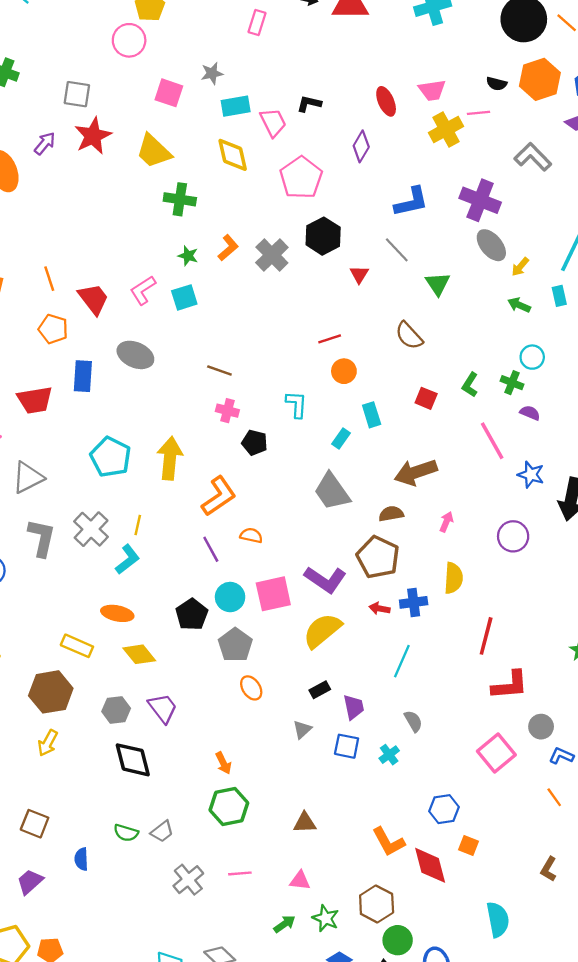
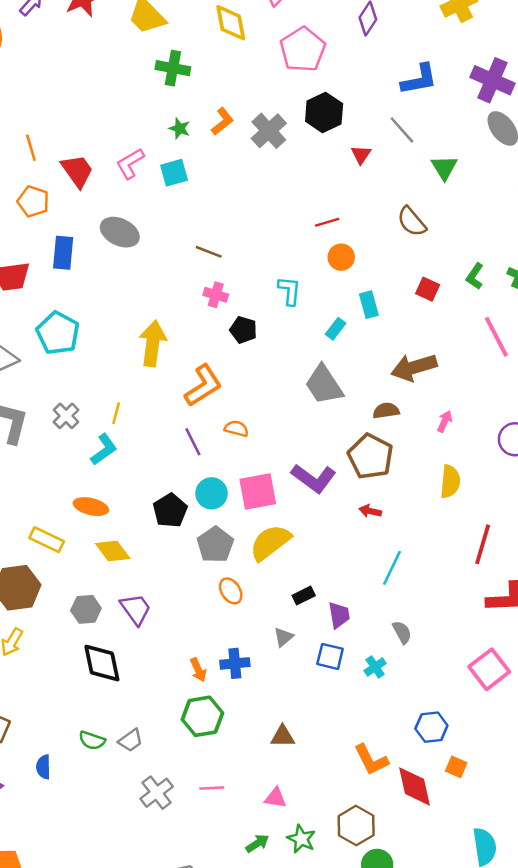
cyan pentagon: (111, 457) -> (58, 333), moved
gray cross: (91, 529) -> (66, 416), size x0.7
blue cross: (414, 602) -> (235, 663), moved
yellow semicircle: (322, 631) -> (270, 543), moved

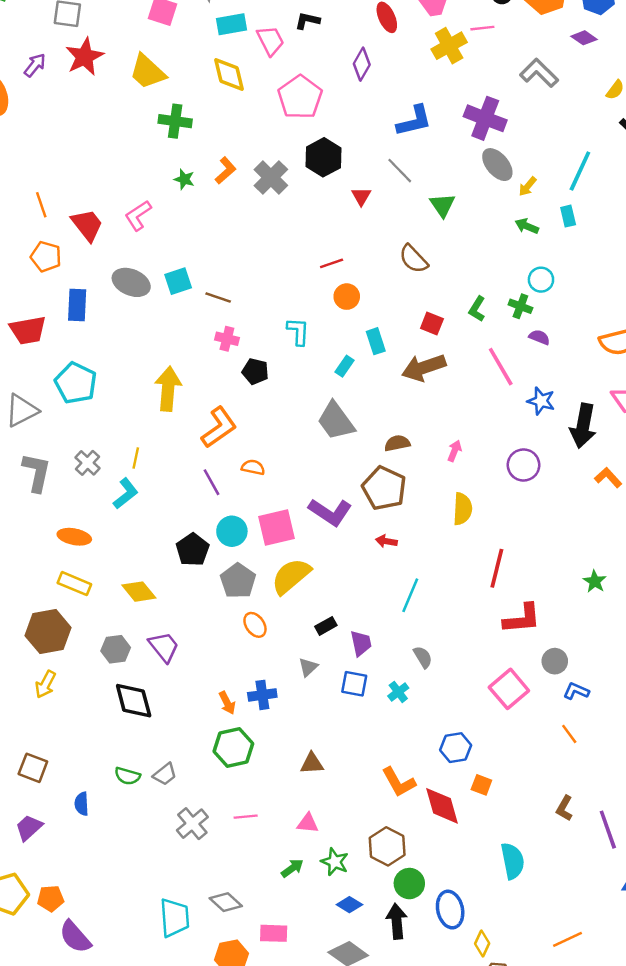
cyan square: (174, 173) -> (178, 281), moved
brown arrow: (414, 367) -> (424, 368), moved
orange ellipse: (91, 507) -> (74, 537), moved

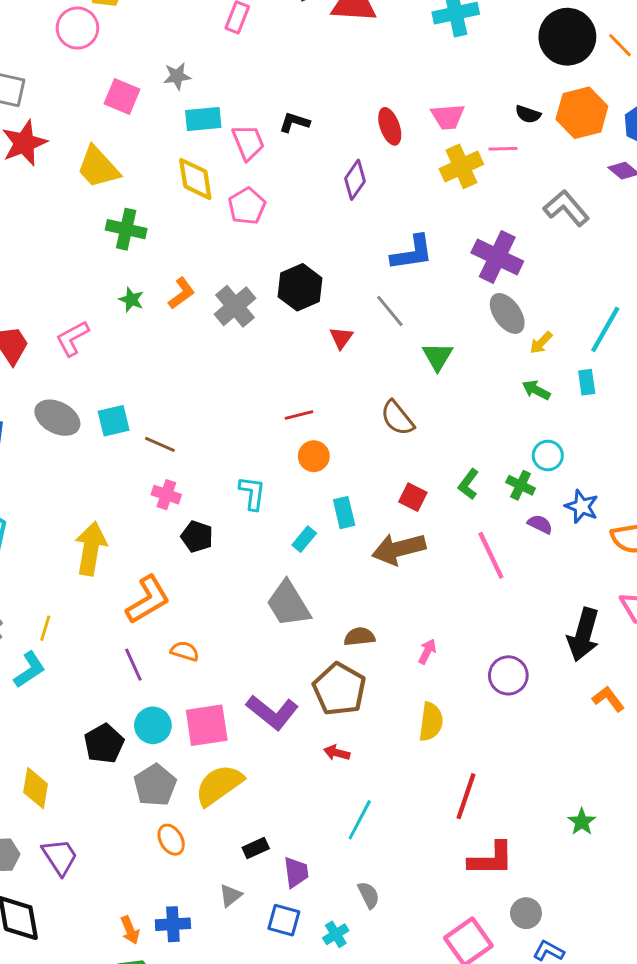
pink pentagon: (300, 97) -> (247, 206), moved, size x0.7
blue star: (541, 401) -> (582, 506), moved
yellow diamond: (139, 592) -> (36, 788), turned 44

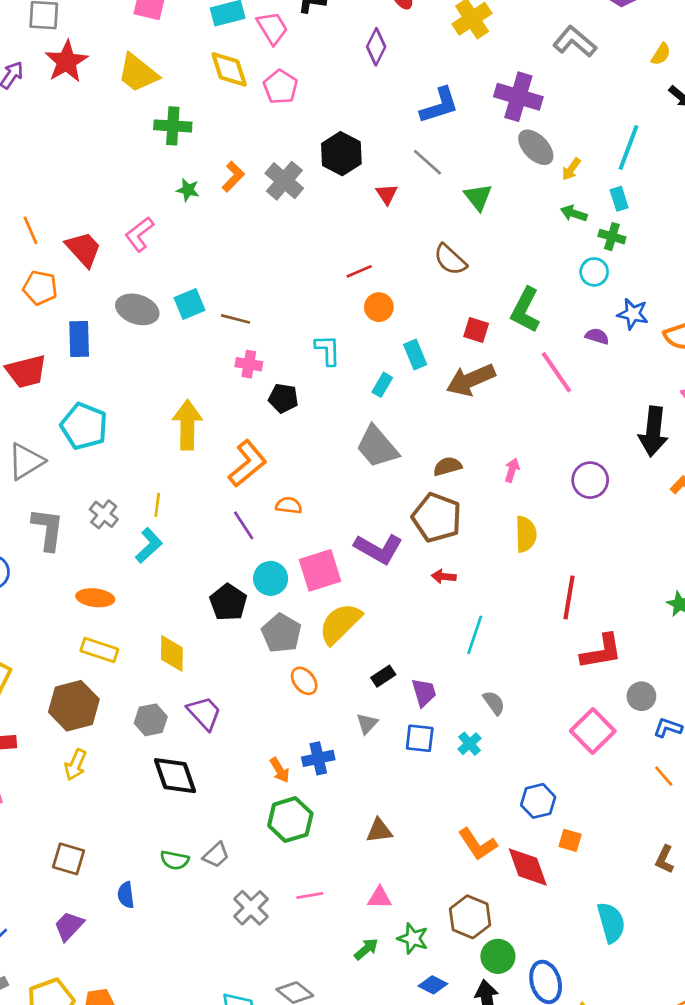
green L-shape: (468, 484) -> (525, 310), size x1.6
green cross: (521, 485) -> (612, 237), moved

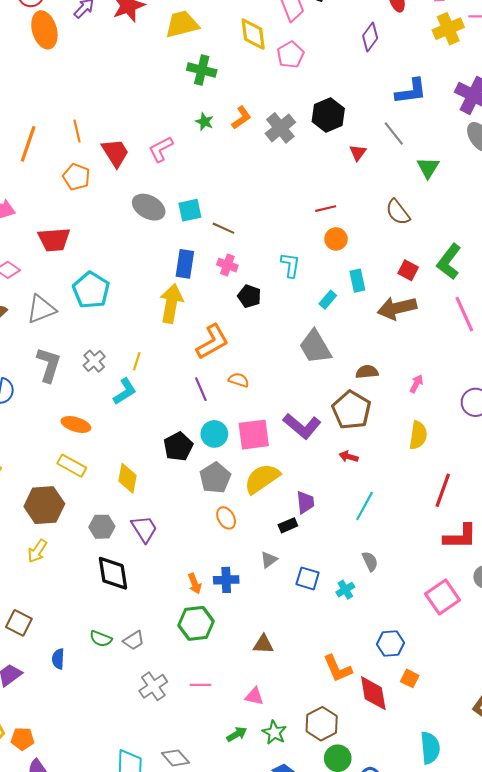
yellow trapezoid: (138, 73) -> (182, 24), turned 117
blue rectangle: (79, 339) -> (185, 264), moved
purple trapezoid: (424, 693) -> (305, 502), moved

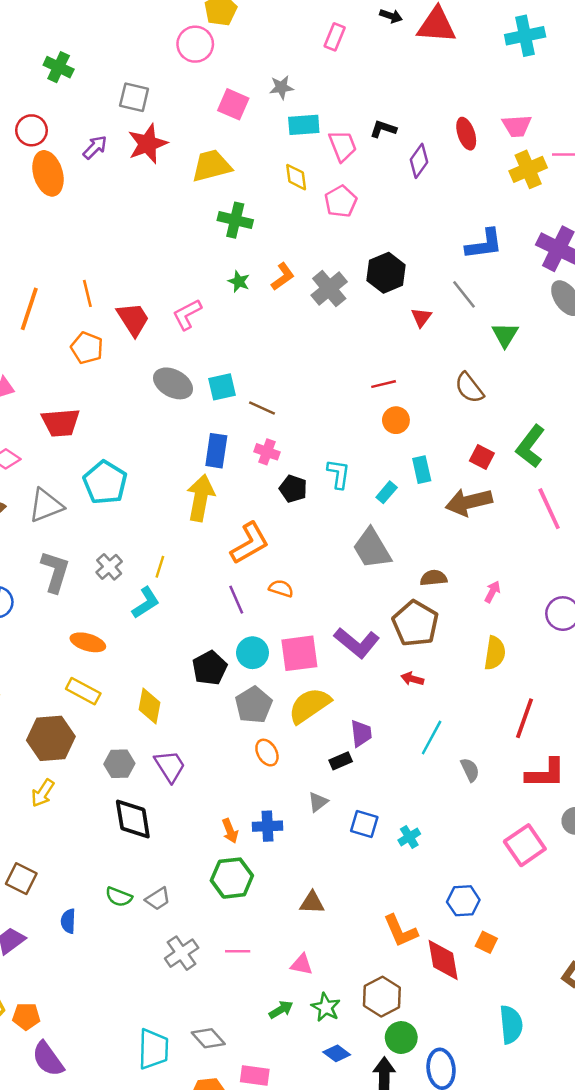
yellow diamond: (253, 34) -> (296, 177), size x0.7
purple diamond: (370, 37) -> (419, 161), moved
cyan L-shape: (290, 265) -> (339, 474), moved
gray semicircle: (370, 561) -> (470, 770), moved

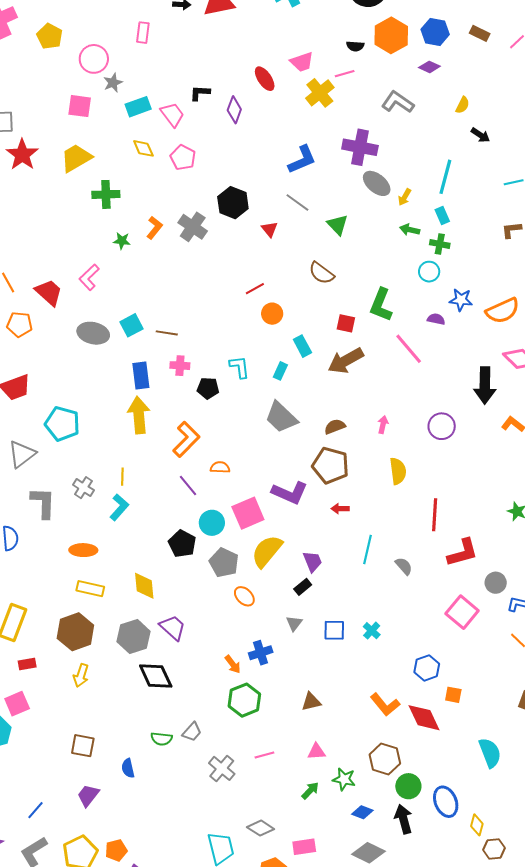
pink circle: (195, 44) -> (94, 59), moved
gray hexagon: (119, 764) -> (134, 636), size x1.4

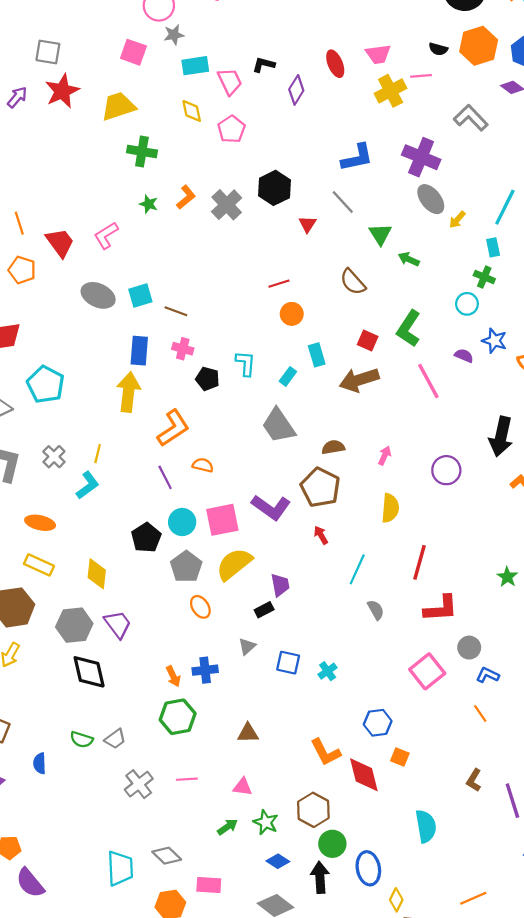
green arrow: (410, 230) -> (409, 259), moved
red arrow: (340, 509) -> (321, 535), turned 48
cyan line: (367, 549) -> (357, 569), moved

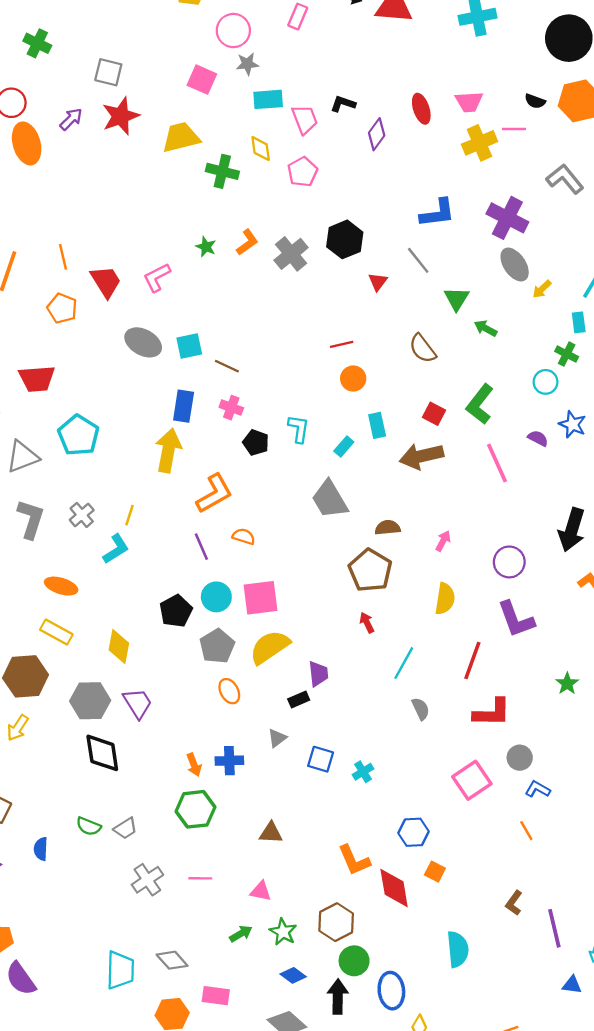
green cross: (142, 151) -> (222, 171), moved
purple L-shape: (271, 507) -> (516, 619), moved, turned 30

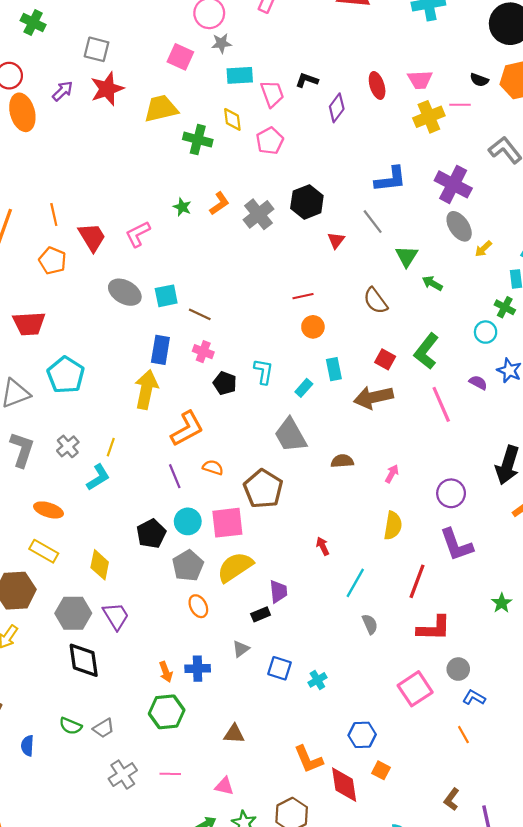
brown pentagon: (370, 570) -> (263, 489), moved

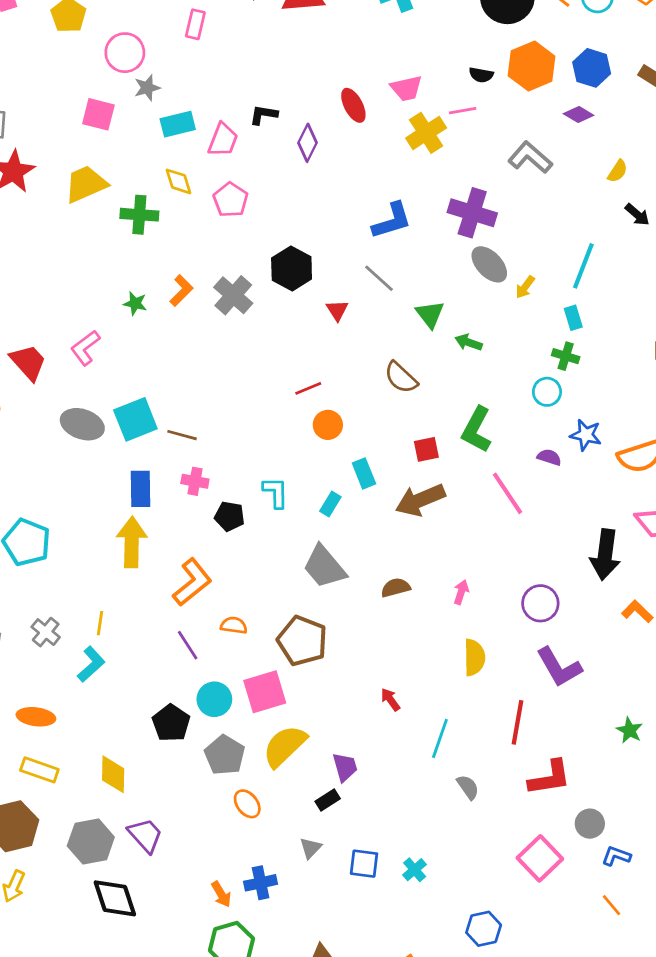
pink trapezoid: (272, 94) -> (223, 140), turned 52
cyan square: (166, 296) -> (135, 419), size x1.4
red square: (385, 359) -> (426, 449), turned -30

